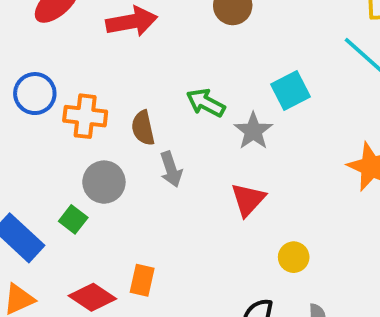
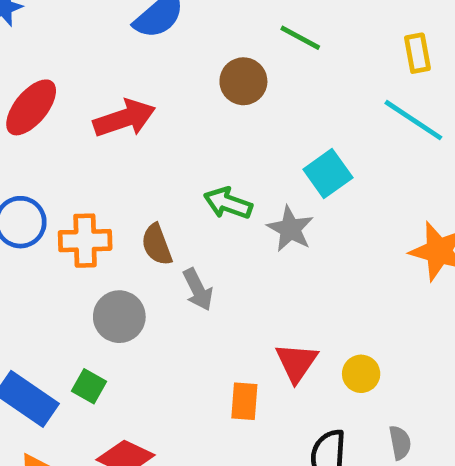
red triangle: (248, 200) -> (296, 363), moved
green square: (73, 219) -> (89, 386), moved
orange rectangle: (142, 280) -> (244, 401), moved

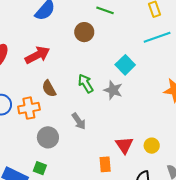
cyan line: (413, 120) -> (157, 37), turned -44
green arrow: (228, 203) -> (86, 84), turned 48
brown semicircle: (157, 245) -> (49, 89), moved

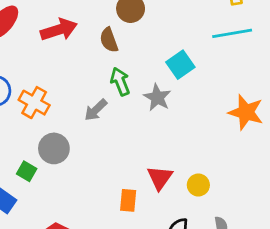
brown semicircle: (49, 89) -> (109, 40), moved
orange cross: (29, 108) -> (34, 103), turned 30
gray arrow: (79, 121) -> (96, 110), moved, turned 72
green square: (40, 168) -> (27, 171), moved

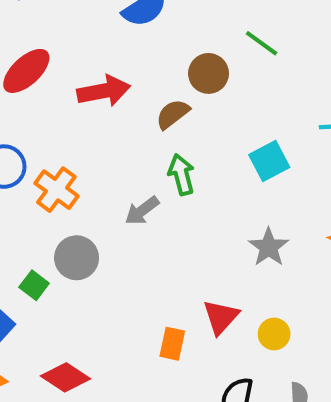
brown semicircle: (109, 40) -> (173, 114), turned 65
gray star: (157, 97) -> (269, 247), moved

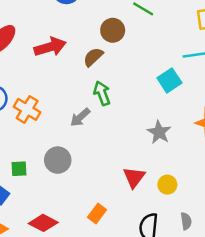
cyan square: (269, 161) -> (169, 80), moved
gray circle: (77, 258) -> (58, 160), moved
green square: (34, 285) -> (19, 169), turned -35
orange rectangle: (172, 344) -> (97, 213), moved, turned 30

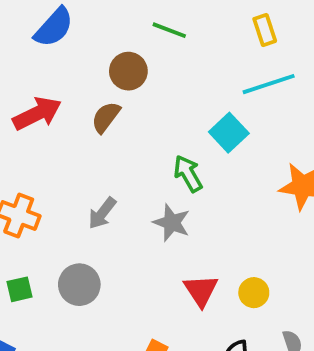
green arrow: (102, 93) -> (188, 174), moved
gray star: (159, 132) -> (172, 223), moved
green square: (19, 169) -> (20, 289), moved

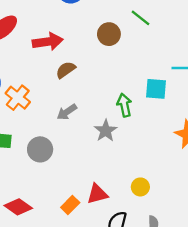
brown semicircle: (106, 117) -> (66, 70), moved
cyan square: (229, 133) -> (156, 89), turned 30
red triangle: (201, 291) -> (97, 194), moved, turned 30

